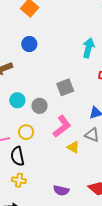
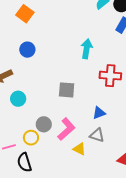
gray square: (65, 87) -> (67, 90), turned 30
cyan circle: (17, 100) -> (18, 99), moved
gray circle: (40, 106) -> (44, 124), moved

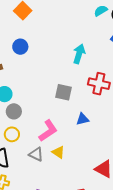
gray square: (67, 90) -> (64, 92), moved
gray circle: (44, 124) -> (14, 111), moved
gray triangle: (97, 135) -> (36, 154), moved

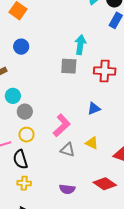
gray square: (64, 92) -> (69, 66), moved
yellow triangle: (58, 152) -> (92, 143), moved
gray triangle: (36, 154) -> (68, 150), moved

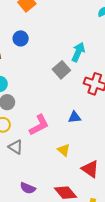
gray square: (69, 66) -> (61, 70), turned 30
gray triangle: (68, 150) -> (16, 147), moved

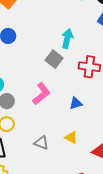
pink L-shape: (39, 125) -> (41, 94), moved
gray triangle: (16, 147) -> (41, 143), moved

